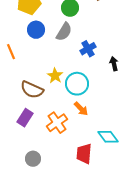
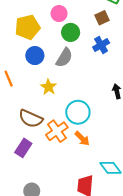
blue cross: (88, 49) -> (101, 45), moved
yellow star: (55, 76) -> (49, 87), moved
orange cross: (57, 123) -> (57, 131), moved

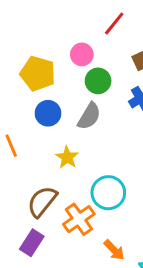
yellow pentagon: (28, 27) -> (38, 74), turned 30
brown semicircle: (31, 119) -> (42, 202), turned 105
orange arrow: (82, 138) -> (114, 250), moved

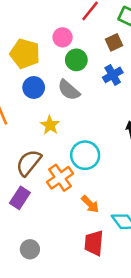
gray semicircle: (89, 116) -> (69, 90), turned 100

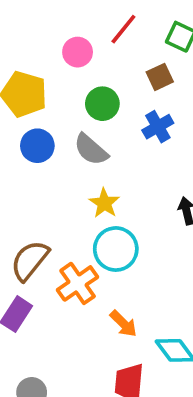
pink circle: (63, 37) -> (78, 52), moved
yellow star: (50, 125) -> (104, 203), moved

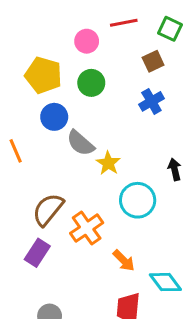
red line: (123, 29) -> (124, 23), turned 40
green circle: (102, 104) -> (91, 83), moved
gray semicircle: (91, 150) -> (80, 143), moved
cyan circle: (116, 249) -> (138, 200), moved

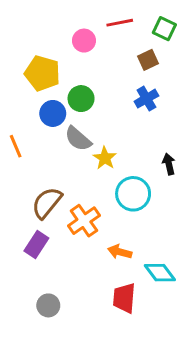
green circle: (91, 83) -> (81, 99), moved
orange arrow: (124, 260) -> (120, 252), turned 150

